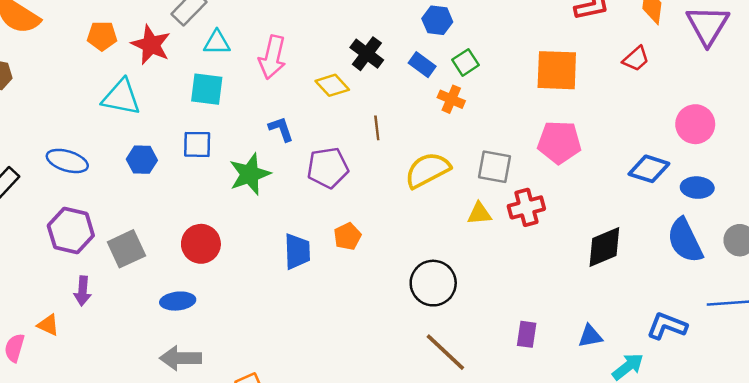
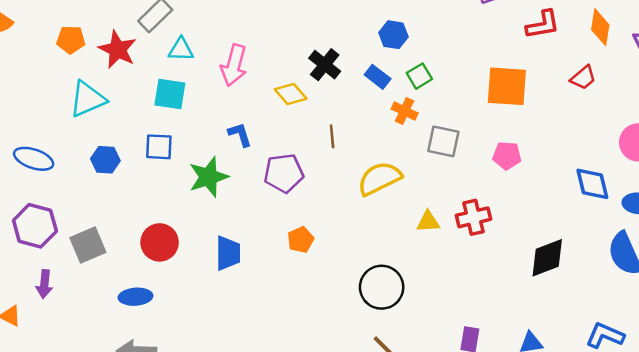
cyan triangle: (121, 97) -> (87, 99), turned -36
pink pentagon: (559, 142) -> (507, 156), size x0.7
gray square: (494, 167) -> (443, 141), moved
blue diamond: (649, 169) -> (592, 184), turned 57
blue trapezoid: (297, 251) -> (228, 253), moved

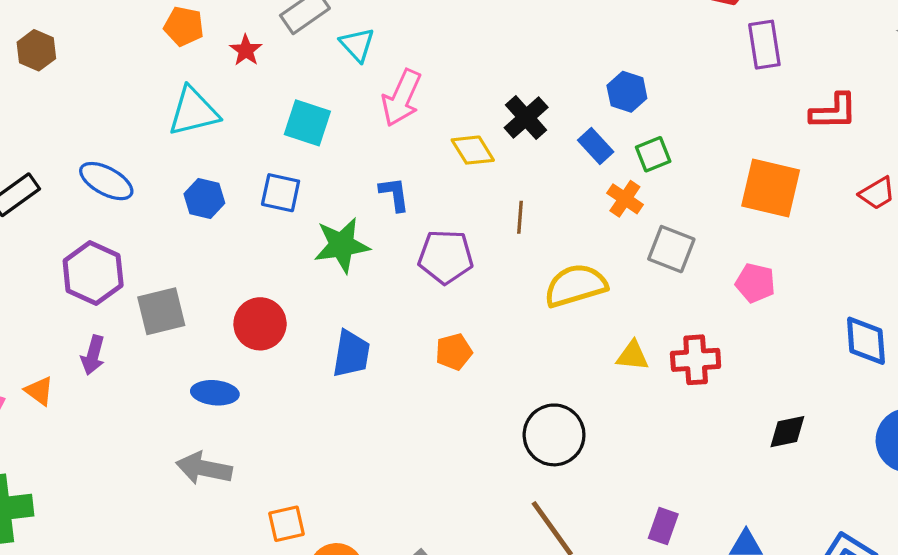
red star: (118, 50) -> (246, 50), size x0.6
cyan triangle: (181, 50) -> (357, 45), moved, turned 36
black diamond: (547, 258) -> (787, 432), size x0.7

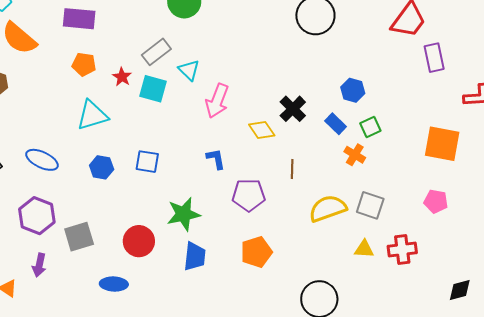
cyan square: (307, 123) -> (153, 89), moved
green star: (342, 245) -> (184, 214), moved
gray square: (671, 249) -> (370, 205), moved
orange pentagon: (454, 352) -> (256, 252), size x1.4

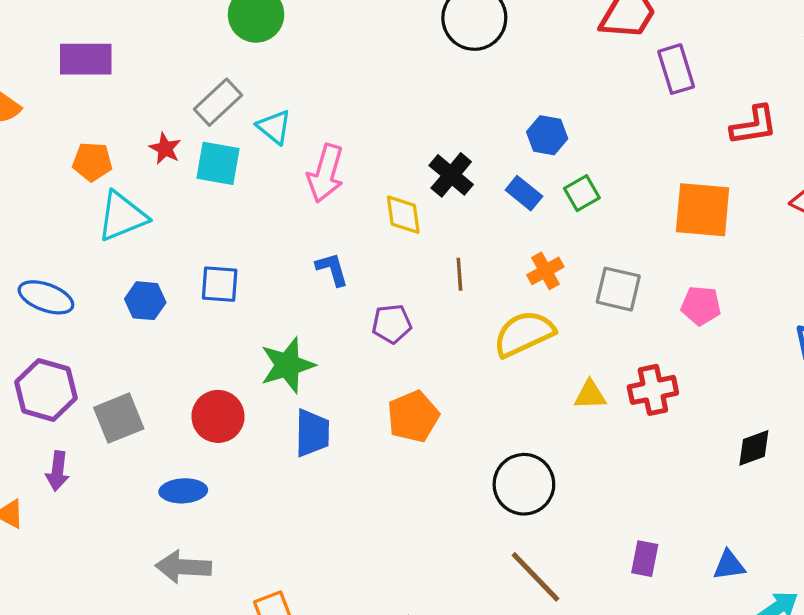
orange pentagon: (84, 64) -> (92, 162), moved
yellow diamond: (262, 130) -> (403, 215), turned 32
orange cross: (355, 155) -> (545, 271), moved, turned 35
purple pentagon: (249, 195) -> (392, 324), size x0.7
gray square: (370, 205) -> (618, 289), moved

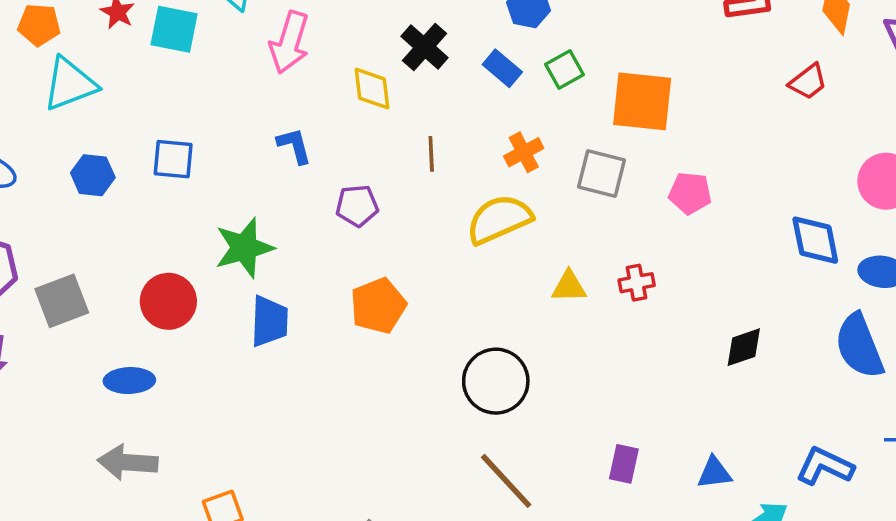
orange square: (703, 210) -> (642, 101), moved
red cross: (653, 390) -> (637, 283), size x0.7

